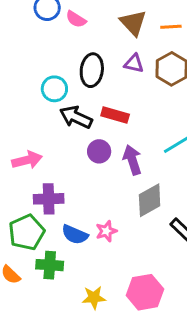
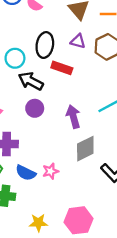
red rectangle: (115, 115) -> (62, 68), moved
purple circle: (99, 151) -> (35, 108), moved

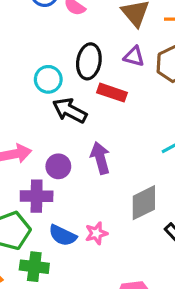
purple circle: (35, 108) -> (58, 166), moved
purple arrow: (73, 117) -> (100, 158), moved

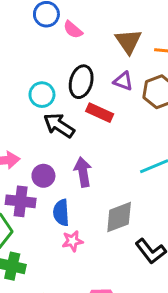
blue semicircle: (63, 235) -> (61, 213), moved, turned 55

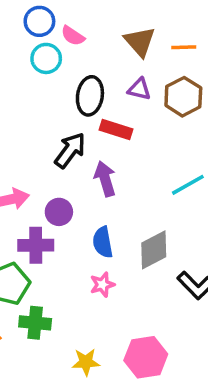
cyan circle: (42, 95) -> (46, 58), moved
black arrow: (59, 125) -> (70, 150), turned 100
purple arrow: (83, 172) -> (105, 179), moved
blue semicircle: (61, 213) -> (103, 242), moved

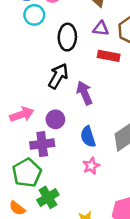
red rectangle: (116, 130) -> (109, 56), moved
green cross: (35, 323) -> (48, 197), turned -30

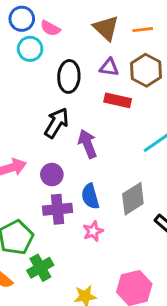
purple cross: (42, 144) -> (58, 209), moved

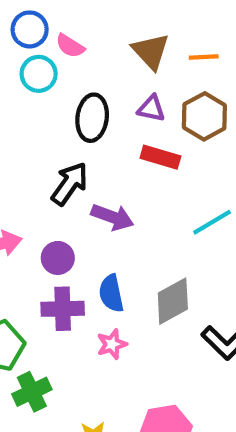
purple arrow: (87, 144) -> (112, 217), turned 128

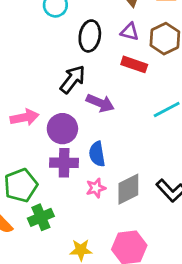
purple circle: (58, 258) -> (62, 129), size x1.4
gray diamond: (173, 301) -> (128, 189), moved

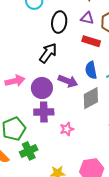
purple arrow: (100, 103) -> (68, 81), moved
blue semicircle: (97, 154) -> (91, 70), moved
gray diamond: (128, 189) -> (91, 98), moved

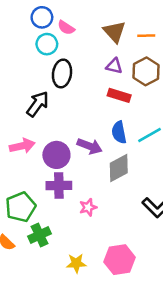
black ellipse: (59, 22) -> (62, 73), moved
black arrow: (48, 53) -> (38, 104), moved

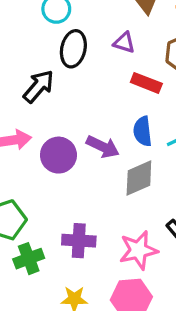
purple triangle: (114, 66) -> (124, 43), moved
purple cross: (59, 185) -> (79, 241), moved
pink star: (88, 207) -> (138, 250), moved, size x1.6

